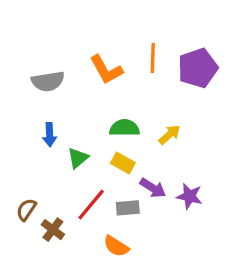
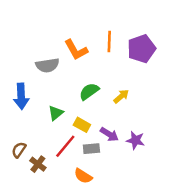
gray semicircle: (48, 81) -> (47, 65), moved
green semicircle: (124, 128) -> (89, 91), turned -36
blue arrow: (50, 135) -> (21, 96), moved, size x1.5
yellow rectangle: (123, 163) -> (82, 125), moved

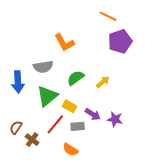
orange line: (109, 42) -> (108, 16), moved, turned -66
gray semicircle: (47, 65) -> (43, 67), moved
green triangle: (56, 113) -> (47, 96), size x1.6

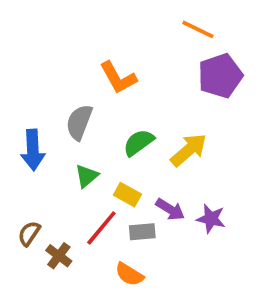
gray semicircle: (43, 67) -> (79, 122), turned 120
yellow arrow: (103, 82) -> (189, 150), size x1.5
green triangle: (47, 96) -> (87, 176), size x0.6

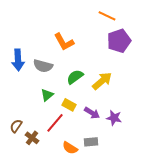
gray semicircle: (79, 122) -> (43, 66), turned -96
blue arrow: (33, 150) -> (18, 60), moved
gray rectangle: (142, 232) -> (91, 142), moved

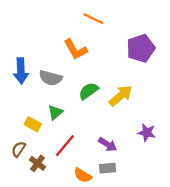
orange line: (107, 16) -> (93, 19), moved
yellow rectangle: (69, 105) -> (33, 124), moved
purple arrow: (92, 113) -> (108, 144), moved
purple star: (114, 118) -> (147, 133), moved

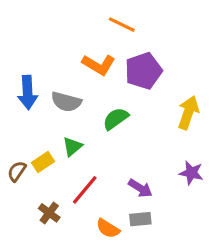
purple pentagon: (141, 48) -> (143, 71), moved
orange L-shape: (76, 49) -> (99, 65), turned -30
yellow arrow: (121, 96) -> (188, 113), moved, turned -30
yellow rectangle: (33, 124) -> (43, 162), turned -63
brown semicircle: (19, 149) -> (17, 171), moved

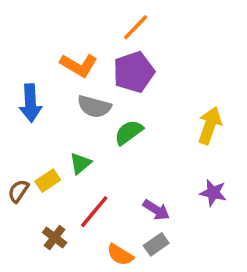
orange line: (122, 25) -> (136, 27), turned -72
orange L-shape: (99, 65) -> (79, 65), moved
purple pentagon: (143, 71) -> (134, 72), moved
gray semicircle: (66, 102) -> (94, 107), moved
gray rectangle: (140, 219) -> (156, 244), turned -30

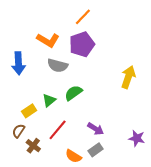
green semicircle: (129, 132) -> (73, 93), moved
brown semicircle: (18, 191) -> (19, 131), moved
purple star: (213, 193) -> (137, 138), moved

